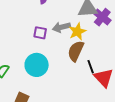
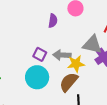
cyan circle: (37, 65) -> (37, 77), moved

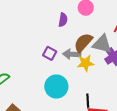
cyan circle: (37, 77) -> (56, 86), moved
brown semicircle: (69, 82) -> (83, 43), moved

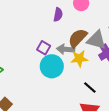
cyan circle: (56, 86) -> (52, 66), moved
black line: (88, 101) -> (90, 88), moved, turned -48

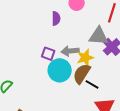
brown semicircle: (78, 38) -> (82, 74), moved
black line: (90, 88) -> (92, 84), moved

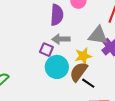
purple semicircle: (56, 18) -> (57, 15), size x1.5
gray arrow: (70, 51) -> (61, 39), moved

